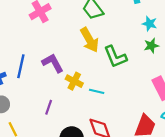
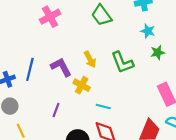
cyan star: (150, 24) -> (148, 31), moved
yellow arrow: (89, 40) -> (90, 59), moved, size x0.7
cyan line: (97, 91) -> (103, 107), moved

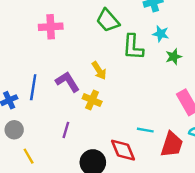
pink cross: (50, 17) -> (51, 27), turned 30
green L-shape: (122, 62) -> (133, 47), moved, turned 30
cyan line: (103, 107) -> (145, 130), moved

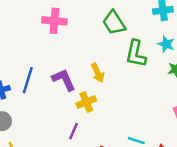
yellow cross: (92, 100) -> (86, 102), turned 36
purple line: (66, 130) -> (73, 131), moved

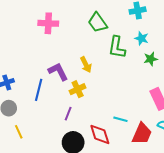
blue line: (28, 80) -> (39, 90), moved

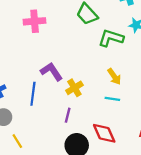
green L-shape: (117, 47) -> (111, 38), turned 105
yellow arrow: (86, 65) -> (114, 77), moved
cyan line: (120, 119) -> (112, 99), moved

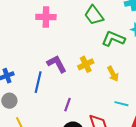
yellow cross: (74, 88) -> (86, 64), moved
cyan line: (112, 99) -> (121, 104), moved

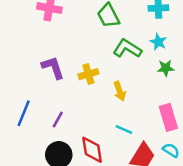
blue line: (38, 82) -> (24, 113), moved

